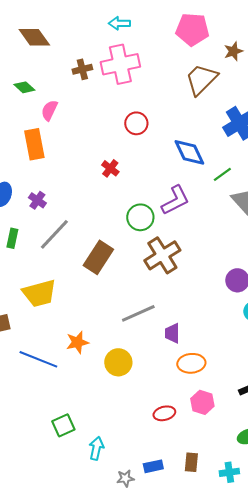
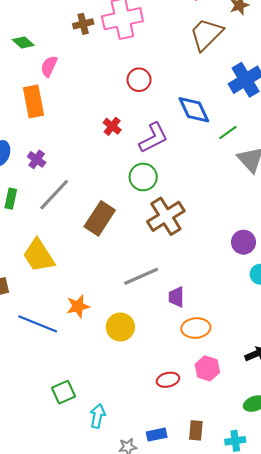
purple L-shape: (175, 200) -> (153, 138), moved
yellow trapezoid: (39, 293) -> (39, 256), turned 72

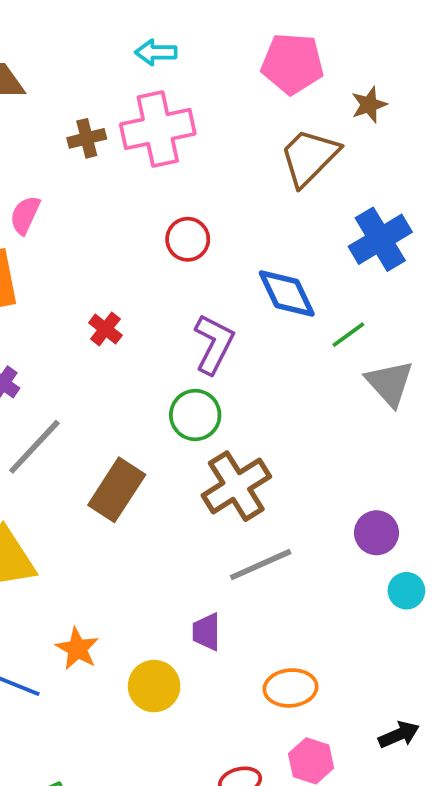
red cross: (112, 126) -> (105, 329), moved
purple L-shape: (153, 138) -> (214, 344), turned -36
gray line: (141, 276) -> (261, 565), moved
purple trapezoid: (176, 297) -> (206, 632), moved
orange star: (78, 306) -> (77, 649), turned -30

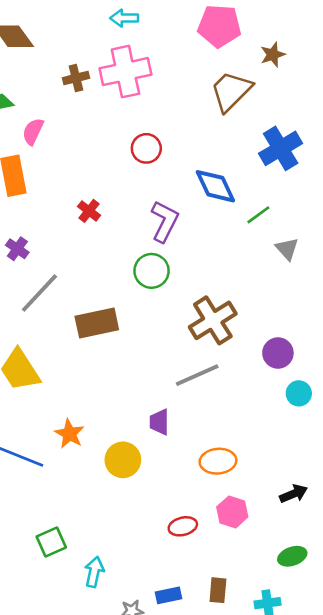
gray triangle: (390, 383) -> (287, 249), size x0.7
brown cross: (236, 486) -> (213, 320), moved
brown rectangle: (117, 490) -> (97, 323), turned 45

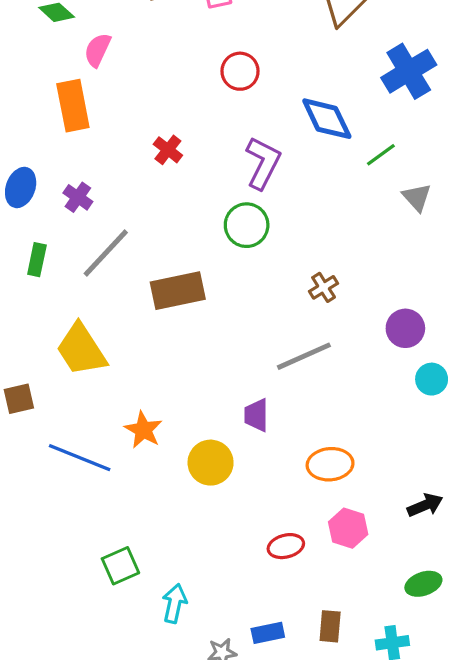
brown cross: (213, 320) -> (324, 287), size x0.5

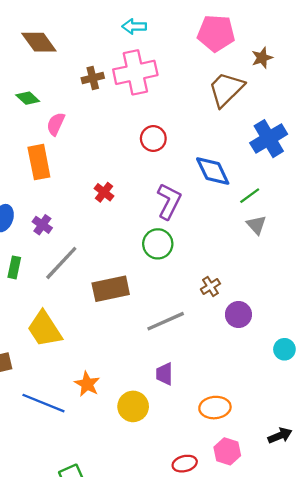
gray triangle: (417, 197) -> (256, 225), moved
purple circle: (405, 328) -> (238, 315), moved
gray line: (304, 356) -> (166, 321), moved

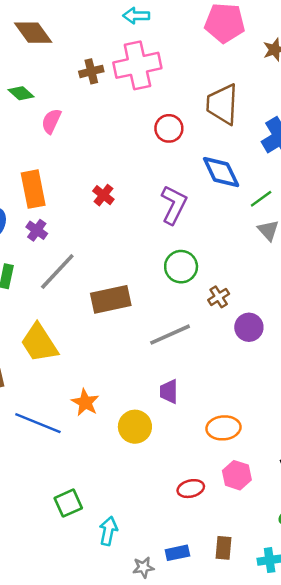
brown trapezoid: (226, 89) -> (222, 104), moved, turned -42
red circle: (153, 139) -> (169, 128), moved
orange rectangle: (39, 162) -> (33, 189), moved
green circle: (158, 244) -> (181, 267), moved

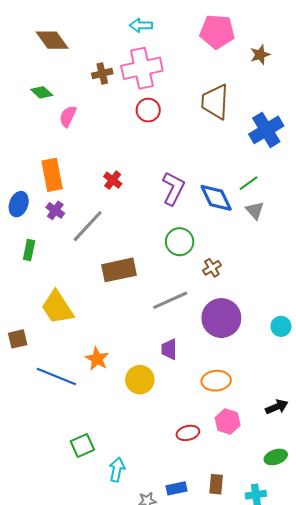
red circle: (169, 128) -> (148, 110), moved
blue diamond: (221, 172) -> (216, 198), moved
gray line: (57, 271) -> (88, 226), moved
purple circle: (249, 327) -> (221, 318), moved, size x1.6

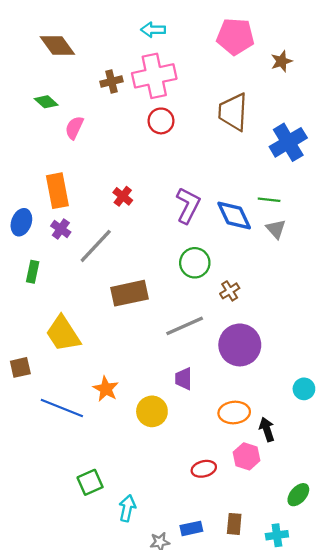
green line: (249, 183) -> (269, 200), turned 42
cyan circle: (281, 326) -> (304, 389), moved
black arrow: (277, 407) -> (267, 429), moved, turned -85
green ellipse: (276, 457) -> (298, 495), turned -30

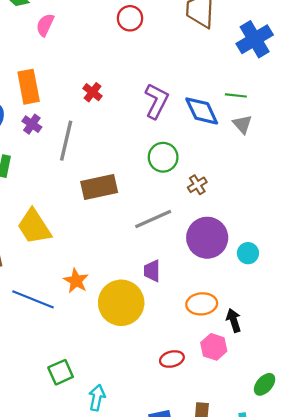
gray line: (96, 246) -> (66, 141), turned -30
cyan circle: (304, 389) -> (248, 253), moved
yellow circle: (152, 411) -> (121, 303), size x1.5

